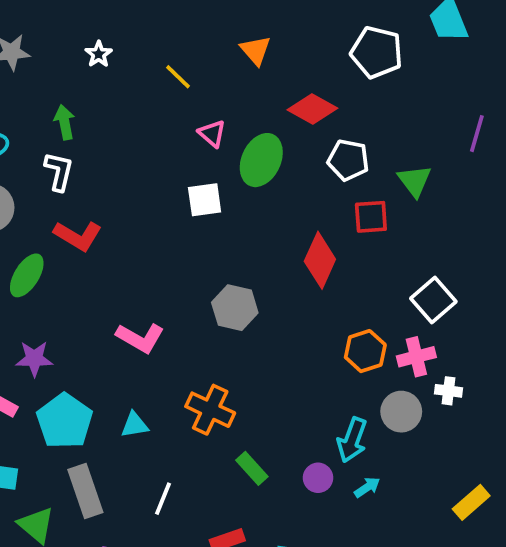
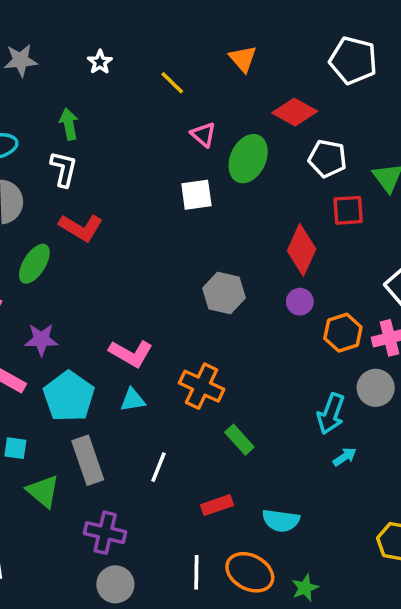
pink L-shape: (140, 338) -> (131, 353), moved
purple circle: (318, 478) -> (300, 302), moved

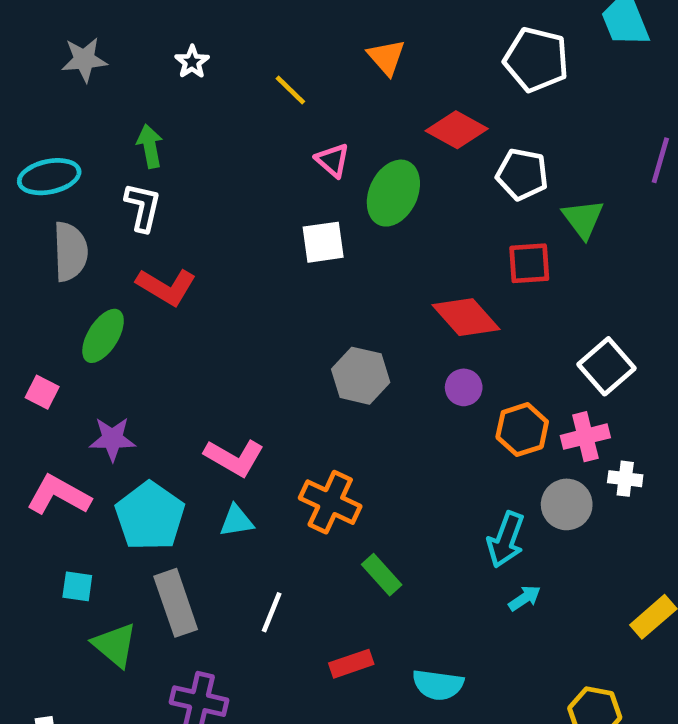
white pentagon: (327, 159) -> (522, 174), moved
red diamond: (302, 250) -> (466, 317), turned -66

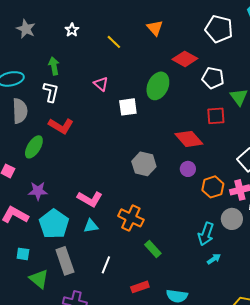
gray star: (84, 60) -> (26, 29), turned 30
pink triangle: (333, 160) -> (101, 84), moved

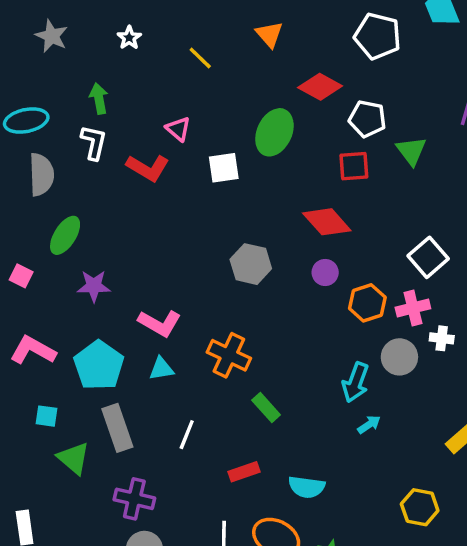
red square: (216, 116) -> (354, 166), moved
red L-shape: (61, 126) -> (148, 168), moved
purple star: (38, 191) -> (94, 286), moved

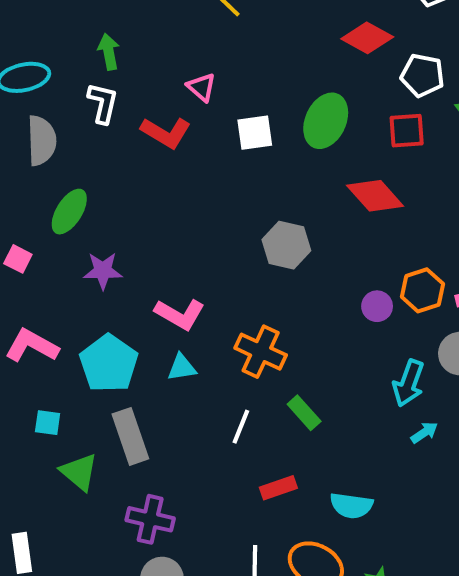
green ellipse: (274, 132) -> (326, 121), moved
purple circle: (325, 272) -> (377, 306), moved
white line: (187, 435) -> (241, 427), moved

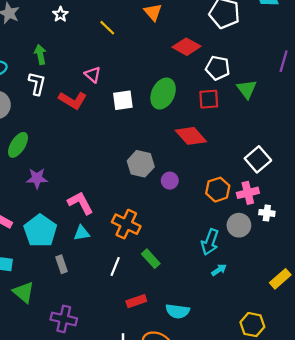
purple circle: (377, 306) -> (170, 181), moved
pink L-shape: (180, 314) -> (80, 203), turned -148
gray rectangle: (130, 436) -> (62, 264), moved, size x0.6

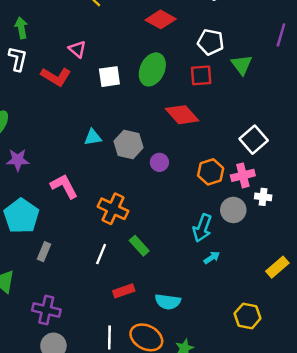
red diamond: (186, 47) -> (161, 19), moved
cyan triangle: (82, 233) -> (93, 137), moved
gray rectangle: (62, 264) -> (44, 252), turned 42

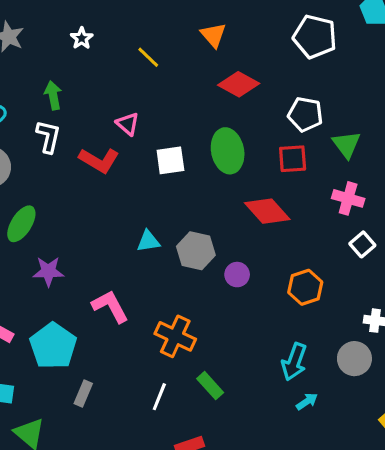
green ellipse: (152, 69) -> (228, 151), turned -36
white square: (254, 140) -> (362, 244), size x0.7
pink cross: (243, 175) -> (348, 198), moved, turned 30
gray circle: (233, 210) -> (354, 359), moved

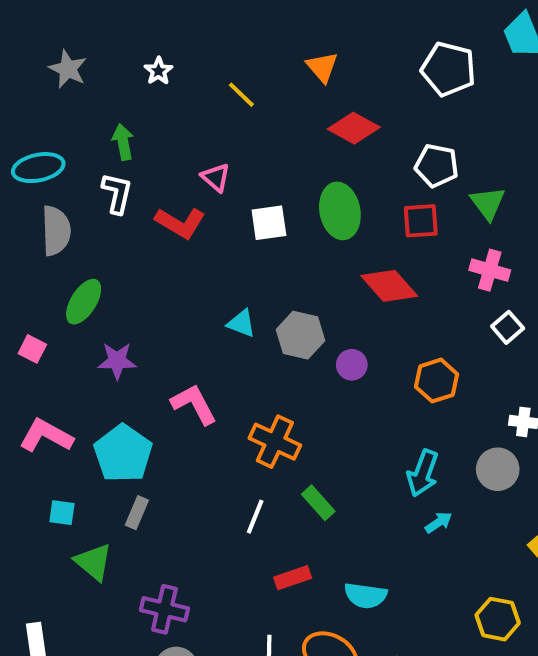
cyan triangle: (148, 241) -> (241, 323), turned 30
gray rectangle: (83, 393) -> (137, 513), moved

